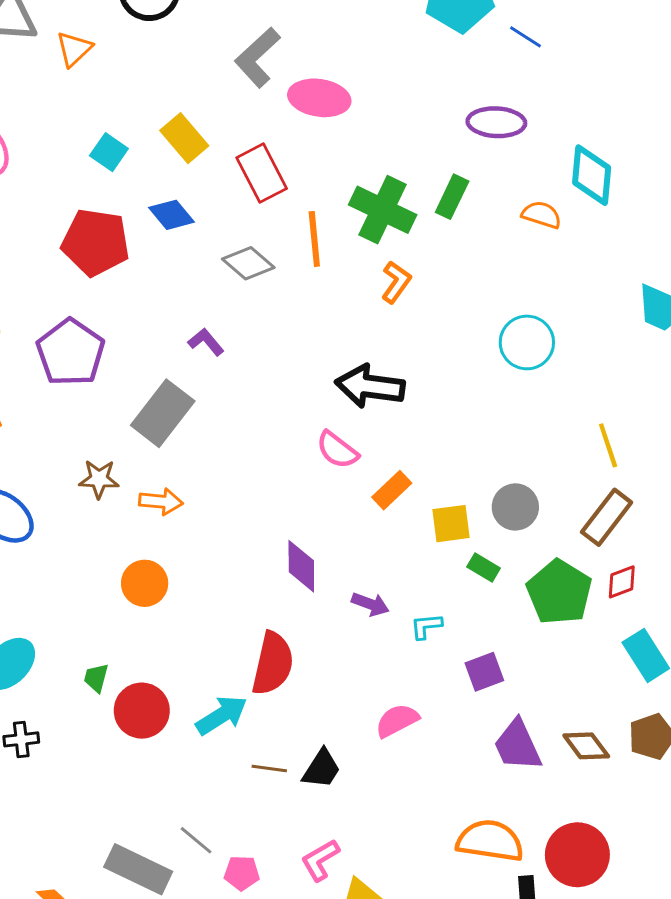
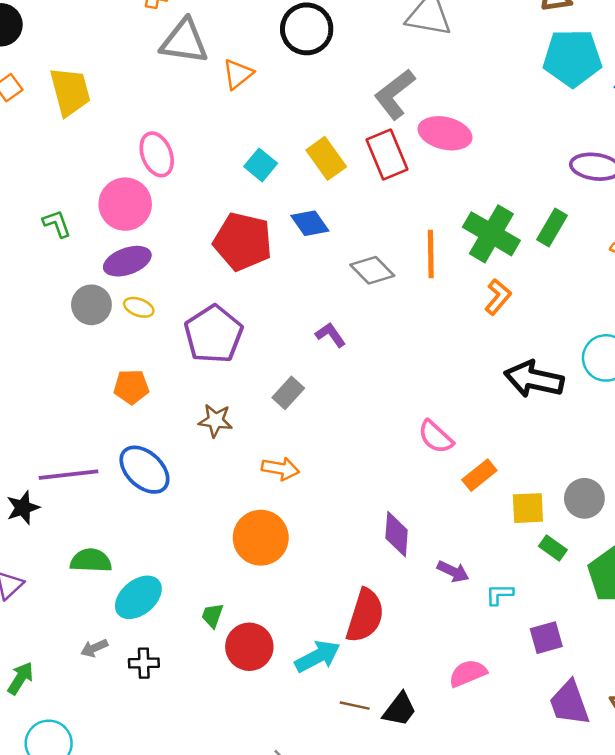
red rectangle: (262, 173) -> (387, 155), moved
black arrow: (370, 386) -> (534, 379), moved
gray rectangle: (163, 413) -> (288, 393), size x0.6
brown star: (99, 479) -> (215, 421), moved
orange circle: (145, 583) -> (261, 538), size x1.4

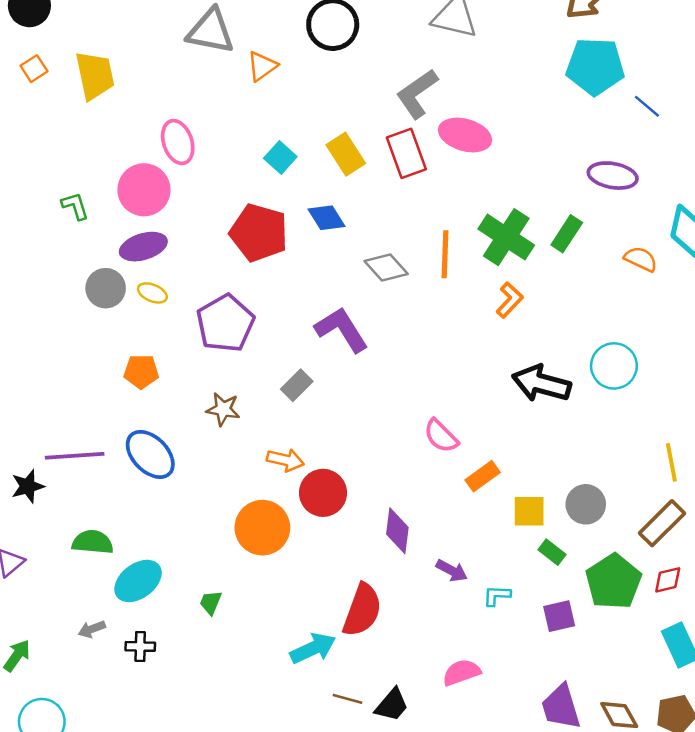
purple L-shape: (331, 335) -> (342, 330), size x1.8
purple square: (546, 638) -> (559, 616), moved
red circle: (249, 647) -> (323, 493), moved

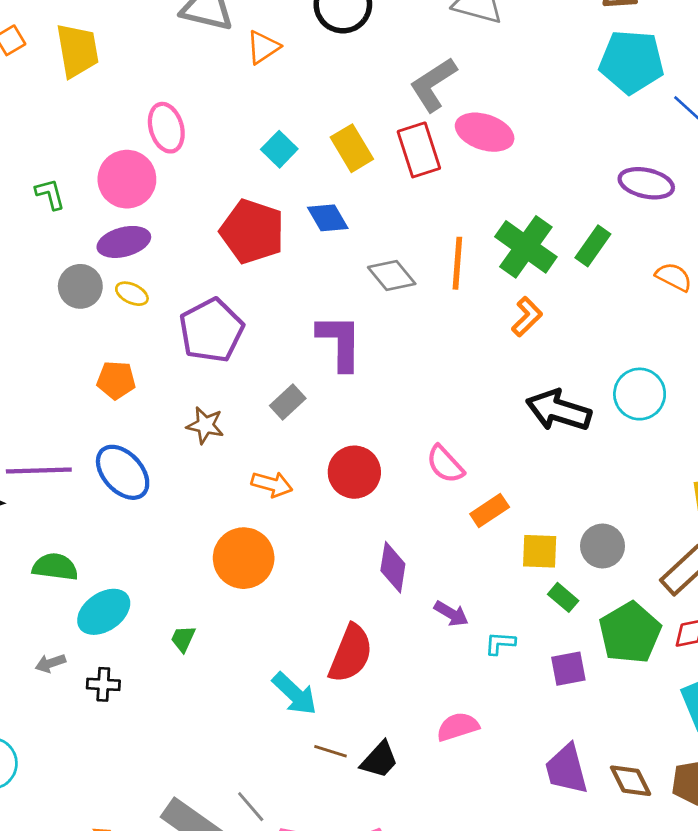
purple L-shape: (342, 330) -> (340, 342), turned 30
red circle: (323, 493) -> (354, 472), moved
cyan arrow: (313, 648) -> (295, 694), turned 66

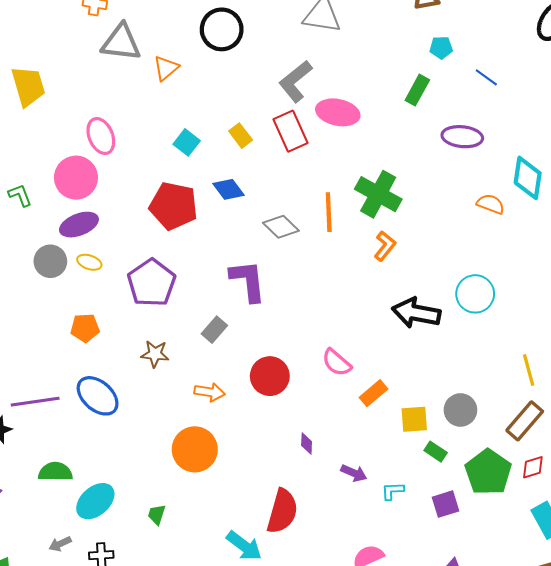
cyan pentagon: (632, 62) -> (441, 48), size x0.5
yellow rectangle: (352, 148) -> (241, 136), size x0.7
green rectangle: (593, 246) -> (417, 90), moved
purple diamond: (393, 567) -> (307, 444), size x0.6

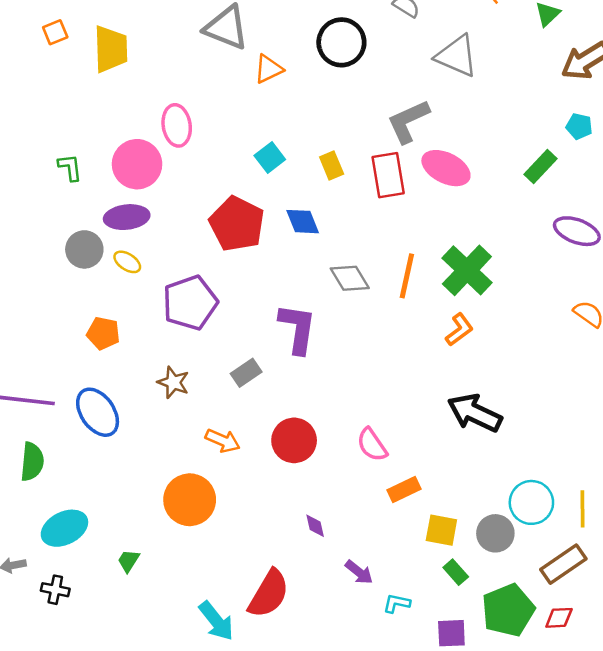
cyan circle: (475, 294) -> (531, 502), moved
purple diamond: (307, 444) -> (315, 526), turned -30
green semicircle: (55, 472) -> (32, 462), moved, turned 80

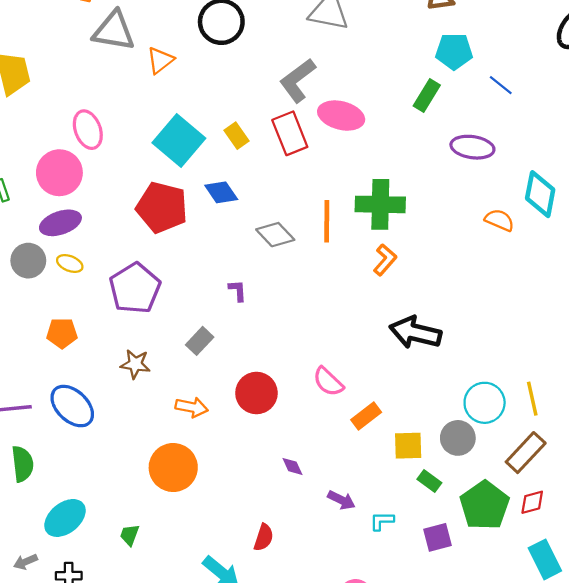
cyan pentagon: (579, 126) -> (454, 51), size x1.5
cyan square: (270, 157) -> (179, 140), size x1.8
green cross: (467, 270) -> (380, 204), turned -30
purple L-shape: (297, 328) -> (238, 291), size x0.5
red semicircle: (269, 594) -> (264, 537), size x0.6

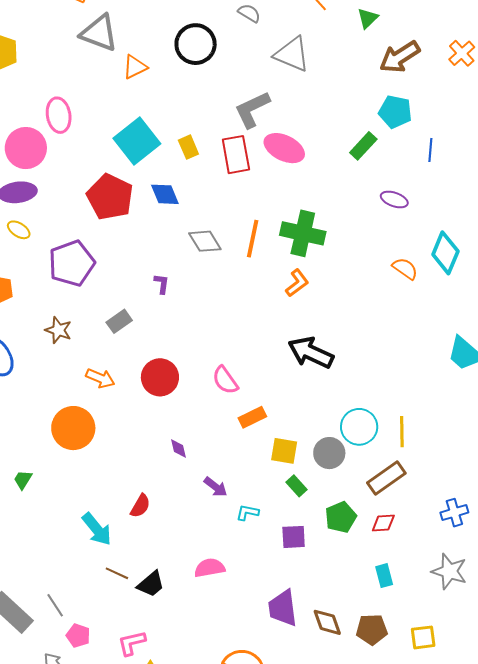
blue line: (501, 85) -> (430, 150), turned 45
purple ellipse: (472, 147) -> (394, 199), size x0.7
green pentagon: (484, 505) -> (341, 517), size x0.7
cyan rectangle: (545, 559) -> (384, 576), size x0.7

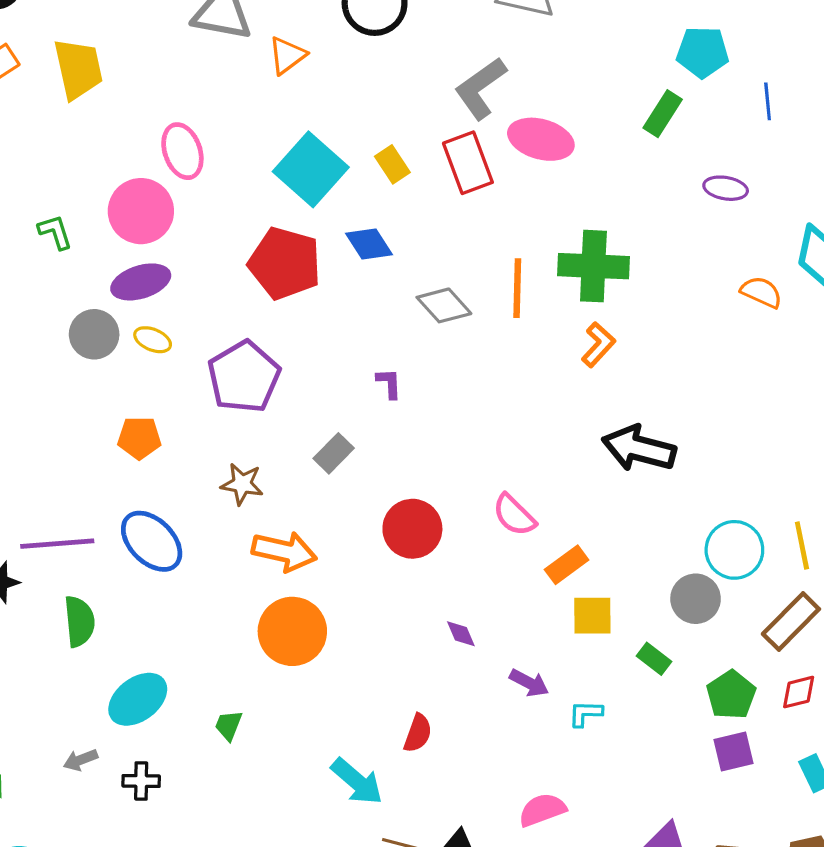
orange arrow: (100, 378) -> (284, 551), moved, size x1.4
yellow square: (284, 451) -> (592, 616), moved
purple square: (294, 537) -> (733, 751), moved

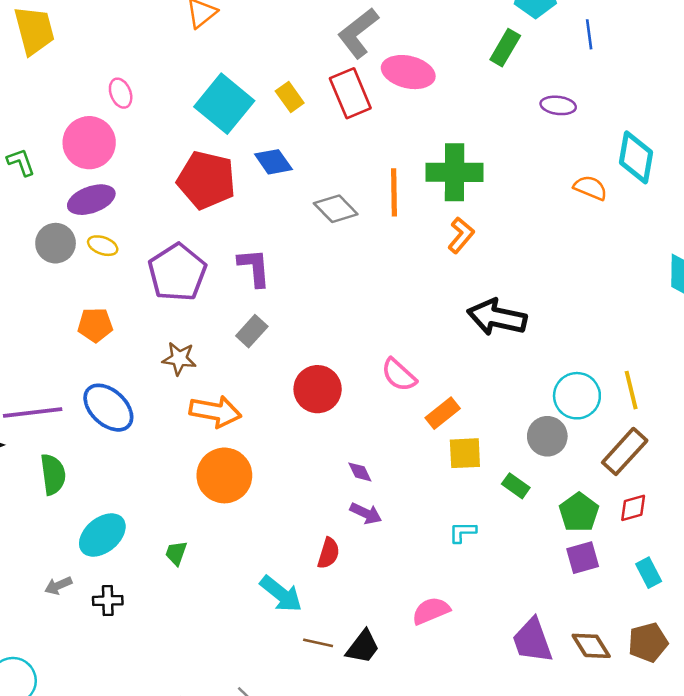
pink ellipse: (182, 151) -> (121, 93), size x0.7
purple L-shape: (389, 383) -> (254, 267), moved, size x1.6
purple arrow: (529, 683) -> (366, 513), moved

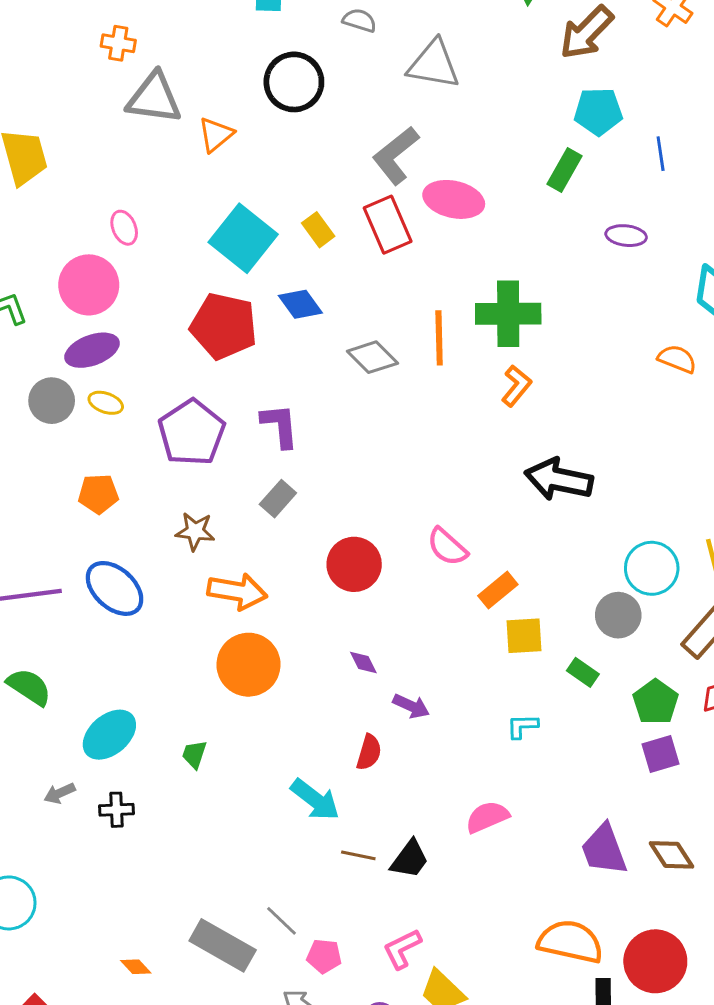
orange semicircle: (590, 188) -> (677, 359), moved
purple diamond: (360, 472) -> (363, 663), moved
green semicircle: (53, 474) -> (29, 687), moved, turned -48

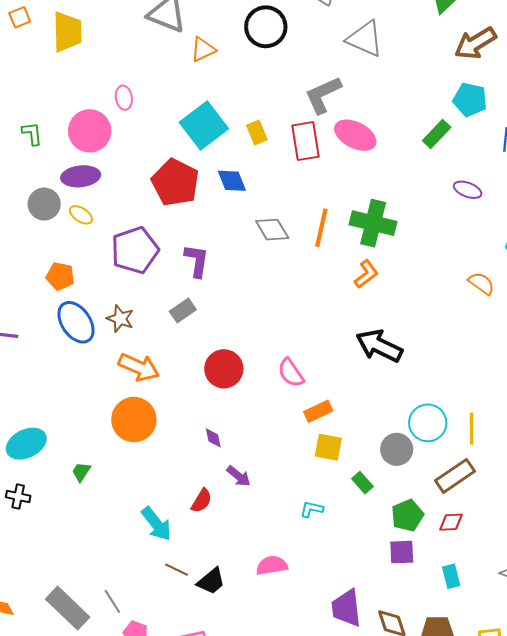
blue ellipse: (115, 588) -> (76, 322), moved

